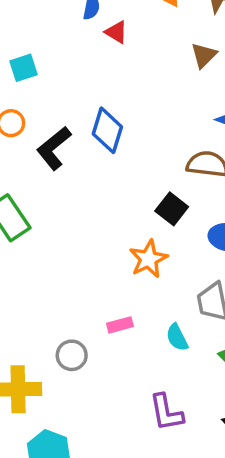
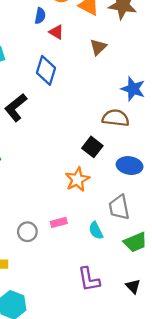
brown triangle: (204, 55) -> (98, 47), moved
blue diamond: (107, 130) -> (46, 70), moved
gray circle: (72, 355) -> (27, 232), moved

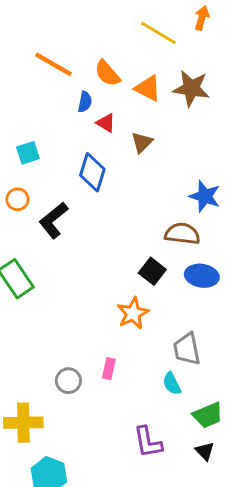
brown triangle: (98, 47) -> (142, 142), moved
blue ellipse: (130, 166) -> (202, 276), moved
pink rectangle: (59, 222) -> (109, 369), turned -63
cyan semicircle: (96, 231) -> (172, 384), moved
green trapezoid: (135, 242) -> (208, 415), moved

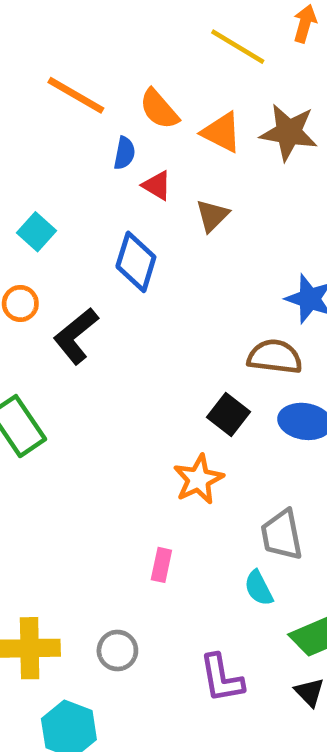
cyan square: (28, 153) -> (36, 232), turned -30
gray circle: (68, 381) -> (117, 650), moved

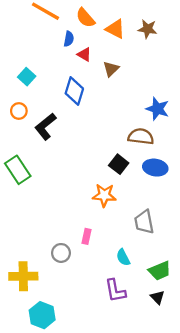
brown star: (289, 132) -> (148, 29), size x0.7
orange star: (198, 479) -> (104, 195), turned 30
cyan semicircle: (259, 588) -> (123, 257), moved
gray circle: (117, 650) -> (61, 253), moved

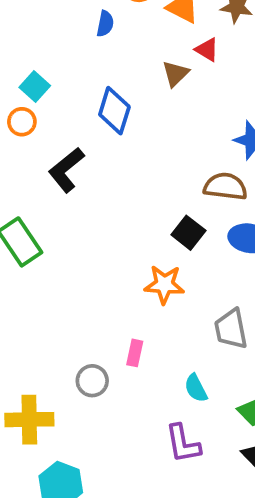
red triangle: (84, 54) -> (207, 50), moved
orange circle: (19, 111) -> (22, 122), moved

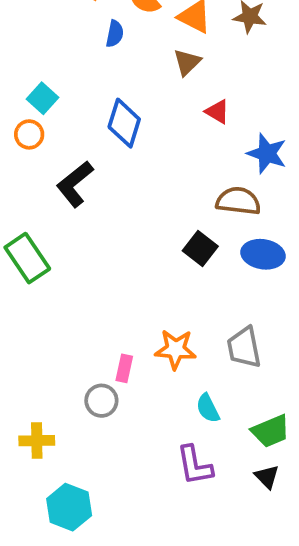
red triangle: (207, 50) -> (217, 112), moved
brown triangle: (175, 74) -> (187, 62), moved
orange star: (164, 285) -> (176, 349), moved
pink rectangle: (135, 353) -> (124, 368), moved
yellow cross: (29, 420) -> (37, 441), size x0.7

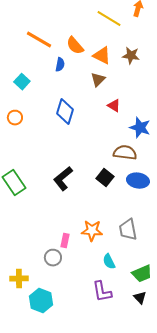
cyan square: (42, 98) -> (22, 82), moved
black L-shape: (75, 184) -> (63, 179), moved
cyan hexagon: (69, 507) -> (41, 301), moved

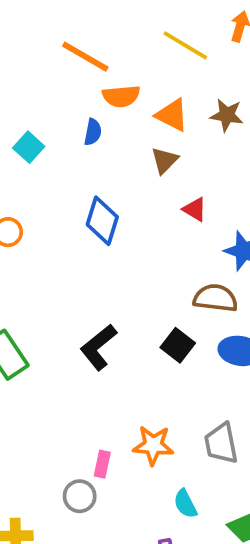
orange line: (39, 40) -> (85, 57), moved
orange semicircle: (75, 46) -> (121, 96), turned -54
cyan square: (22, 82) -> (29, 147), moved

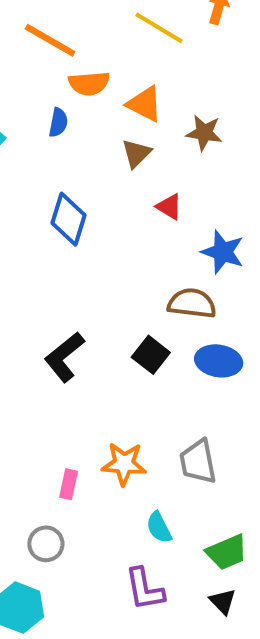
brown star: (227, 115) -> (204, 133), moved
gray circle: (80, 496) -> (46, 544), moved

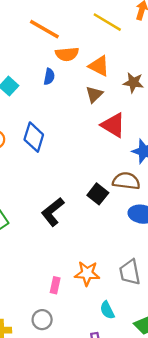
red triangle: (169, 207) -> (113, 125), size x1.6
blue diamond: (69, 219) -> (34, 137), moved
black square: (151, 355) -> (98, 194), moved

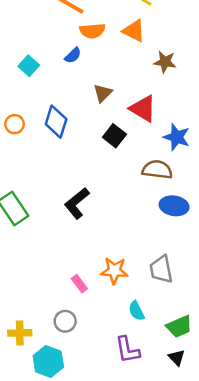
orange triangle: (99, 66) -> (134, 31), moved
blue semicircle: (49, 77) -> (73, 55), turned 35
brown triangle: (94, 94) -> (103, 93), moved
black square: (98, 194) -> (114, 136), moved
pink rectangle: (55, 285) -> (79, 284), turned -49

